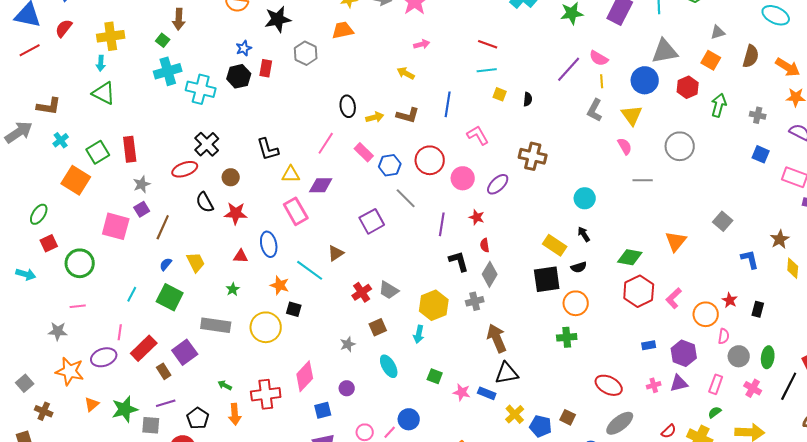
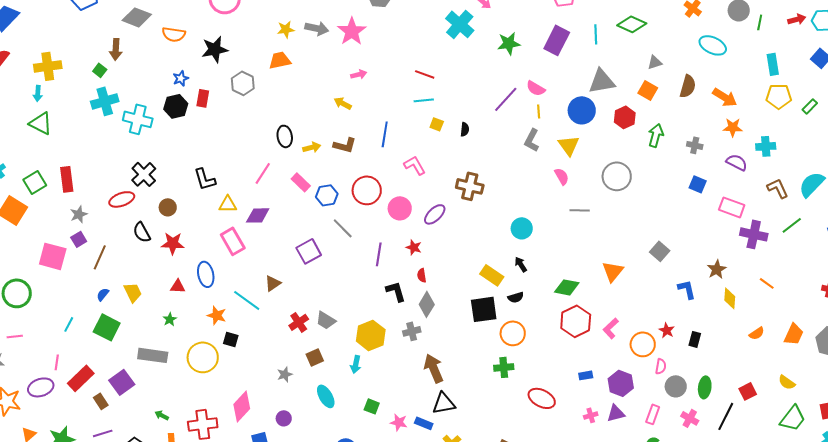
red ellipse: (609, 385) -> (542, 398), moved

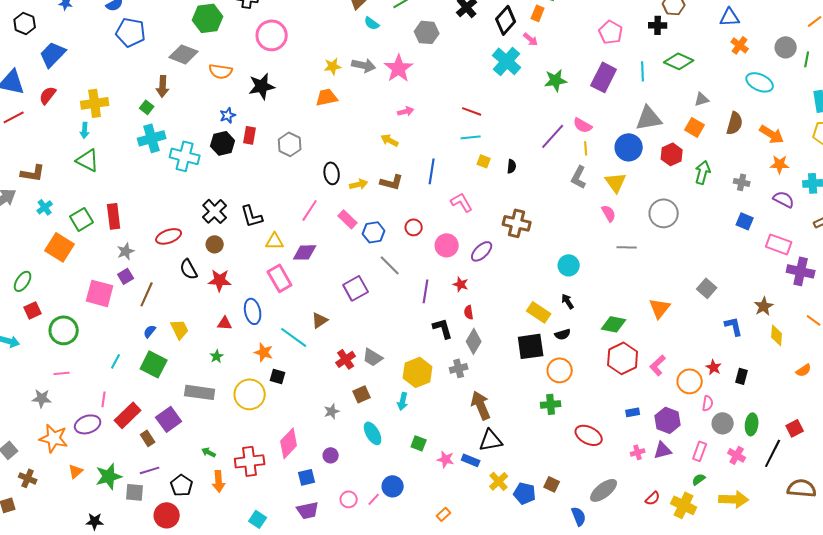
gray hexagon: (243, 83) -> (290, 144), moved
black cross: (144, 174) -> (215, 211), moved
red circle: (367, 190) -> (414, 227), size x0.6

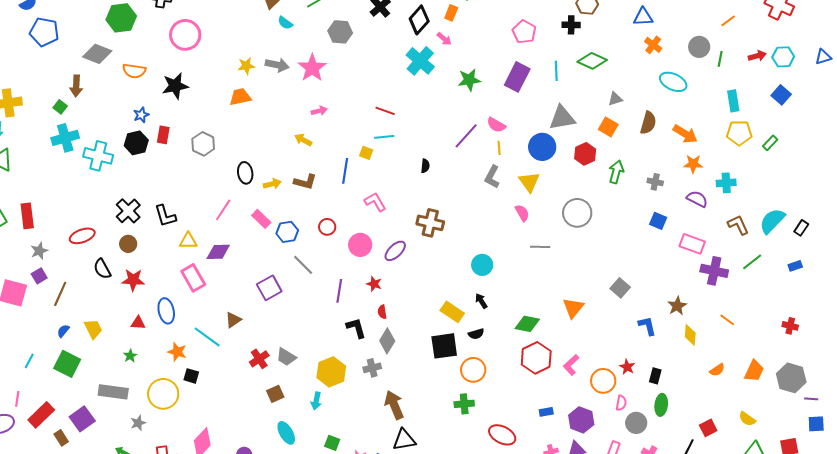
yellow square: (484, 161) -> (366, 153), moved
gray star: (332, 411) -> (138, 423), moved
green ellipse: (752, 424) -> (661, 405), moved

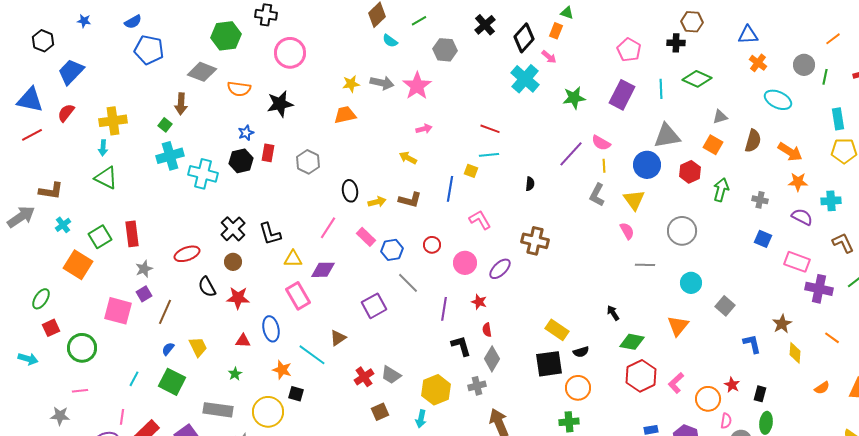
cyan circle: (482, 265) -> (691, 283), moved
black arrow: (481, 301) -> (613, 313), moved

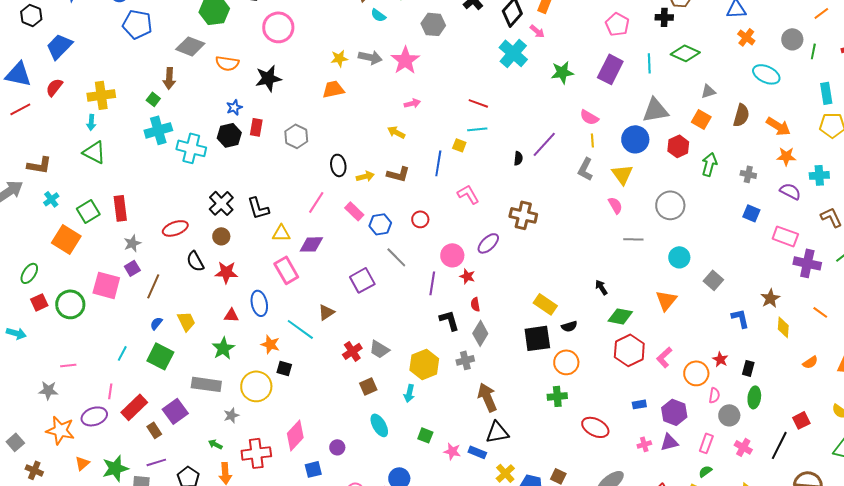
purple line: (571, 154) -> (544, 144), moved
pink circle: (465, 263) -> (452, 255), moved
green circle: (82, 348) -> (70, 304), moved
green star: (235, 374) -> (223, 348), size x1.6

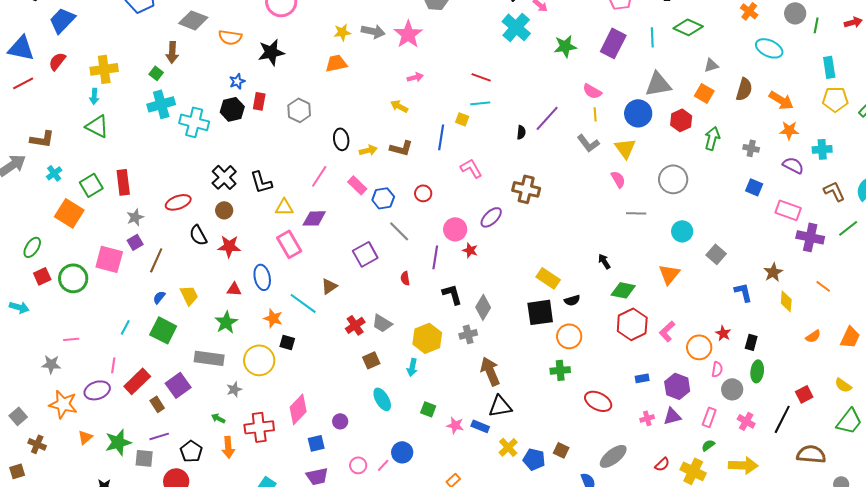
gray L-shape: (585, 169) -> (588, 143), turned -65
red semicircle: (475, 304) -> (405, 278), moved

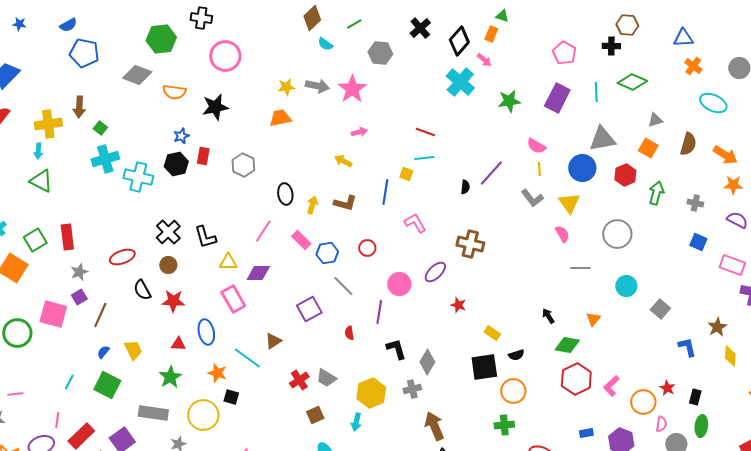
brown arrow: (172, 52) -> (79, 107), moved
yellow arrow: (368, 150) -> (312, 205), turned -60
red star: (470, 250) -> (458, 305), moved
orange triangle: (669, 274) -> (593, 319), moved, size x0.7
yellow rectangle: (548, 278) -> (492, 333), size x0.7

